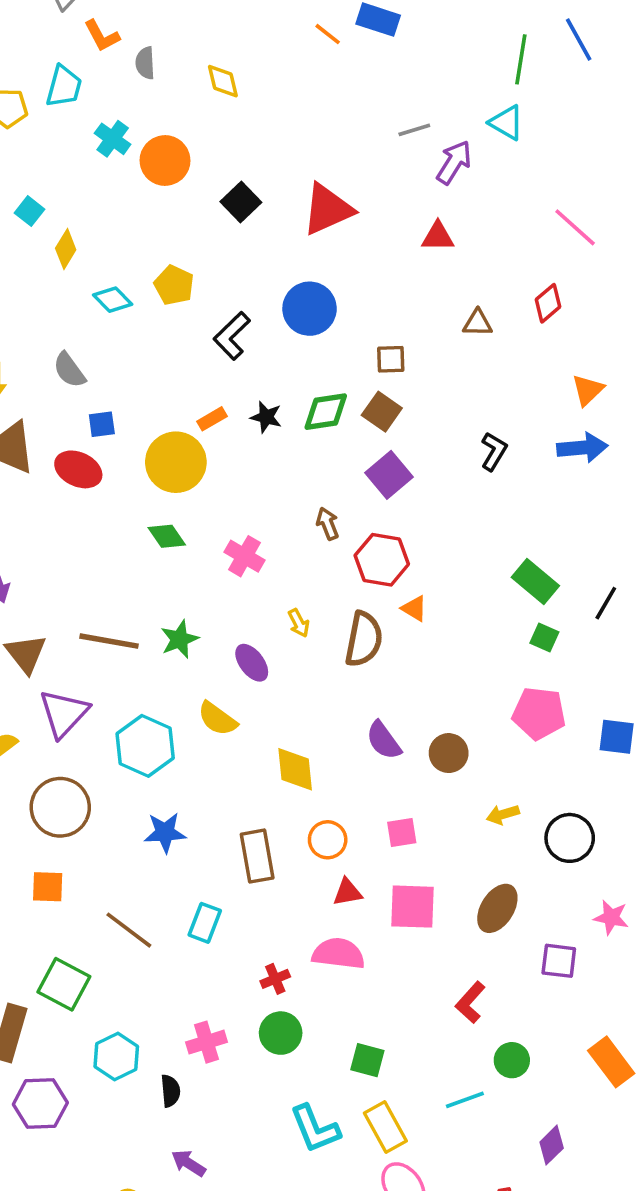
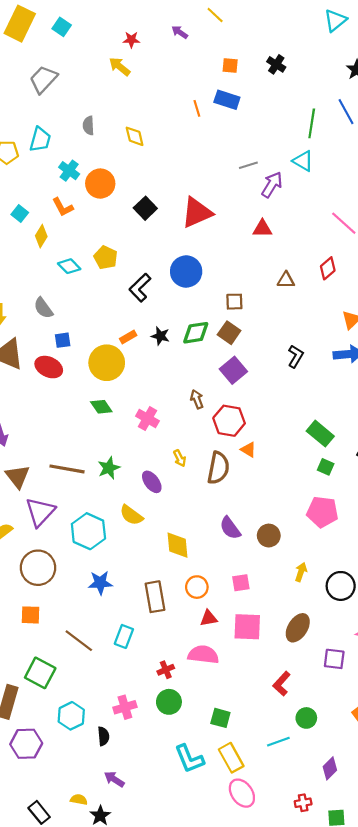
orange line: (328, 34) -> (197, 108), turned 35
orange L-shape: (102, 36) -> (63, 207), moved
yellow arrow: (503, 814) -> (301, 572), turned 126

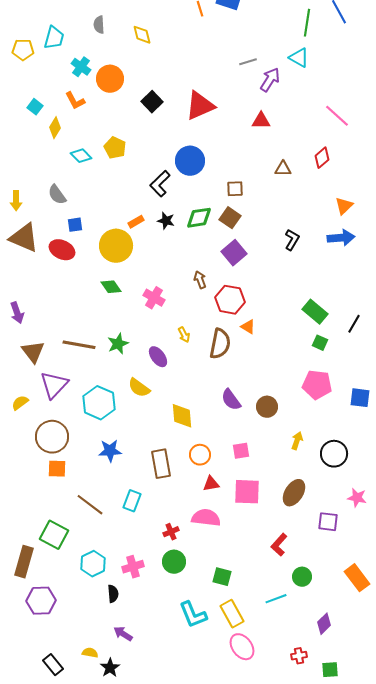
black L-shape: (140, 288) -> (160, 184), moved
orange square: (30, 615) -> (57, 469), moved
cyan hexagon: (71, 716) -> (93, 564), moved

